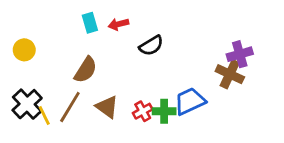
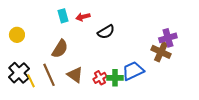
brown line: (70, 107) -> (49, 75), turned -55

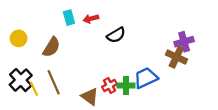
brown semicircle: (60, 49) -> (51, 47), moved
brown triangle: (75, 75) -> (90, 96), moved

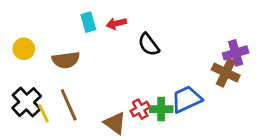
black semicircle: (116, 35) -> (149, 45), turned 84
brown semicircle: (51, 47) -> (66, 60), turned 50

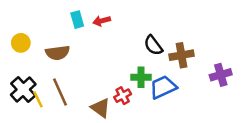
black semicircle: (149, 45) -> (153, 45), moved
purple cross: (236, 53) -> (221, 75), moved
brown cross: (226, 73) -> (181, 55), moved, turned -35
green cross: (161, 109) -> (141, 77), moved

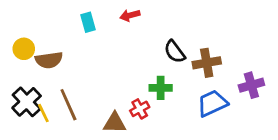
red arrow: (102, 21) -> (130, 15), moved
brown semicircle: (58, 53) -> (49, 60), moved
blue trapezoid: (163, 87) -> (212, 103), moved
brown triangle: (101, 108) -> (115, 123), turned -35

